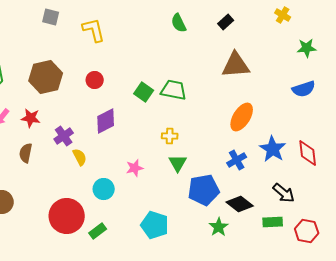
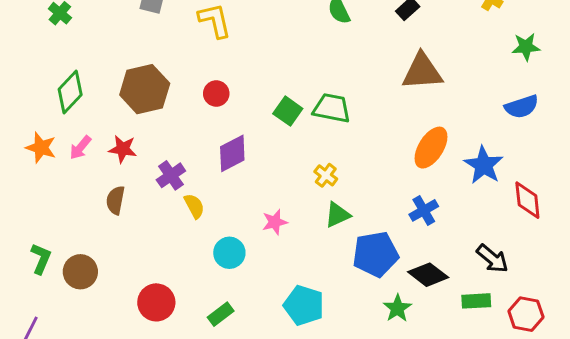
yellow cross: (170, 136) -> (326, 175), turned 35
blue star: (273, 149) -> (484, 165), moved
green triangle: (178, 163) -> (337, 215), turned 36
red circle: (67, 216) -> (156, 302), moved, size x0.7

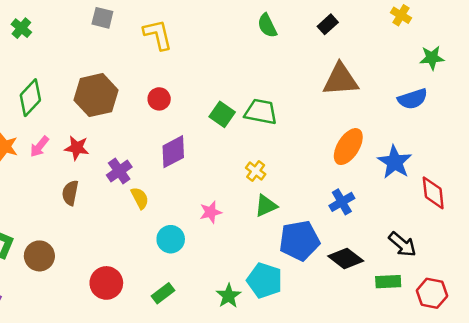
blue semicircle: (522, 107) -> (413, 99), moved
cyan pentagon: (304, 305) -> (265, 280), moved
green star: (397, 308) -> (229, 296), moved

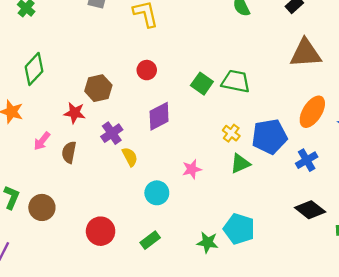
brown hexagon: (96, 95) -> (98, 88), moved, size x0.7
pink arrow: (39, 147) -> (42, 141), moved
blue pentagon: (299, 240) -> (269, 137), moved
green star: (229, 296) -> (208, 242), turned -30

